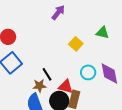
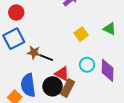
black line: (47, 74) -> (46, 58), turned -48
brown star: (39, 86) -> (34, 52), moved

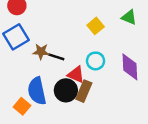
cyan circle: (87, 65) -> (96, 61), moved

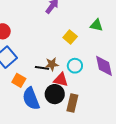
brown star: (41, 52) -> (52, 64), moved
brown rectangle: (84, 91) -> (72, 103), moved
orange square: (22, 106) -> (19, 80), moved

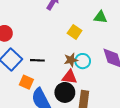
brown star: (52, 64) -> (71, 60), moved
black line: (42, 68) -> (37, 60), moved

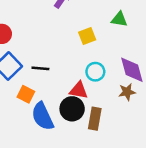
yellow square: (75, 32) -> (87, 36), turned 32
brown star: (71, 60) -> (127, 92), moved

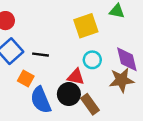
yellow square: (87, 36) -> (86, 26), size x1.5
brown star: (127, 92) -> (121, 80), size x1.5
brown rectangle: (95, 119) -> (90, 104), turned -48

